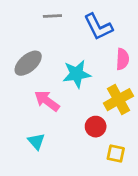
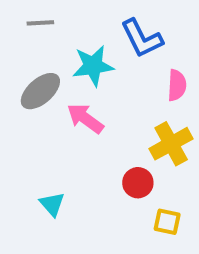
gray line: (52, 16) -> (40, 23), moved
cyan star: (77, 74) -> (93, 66), moved
pink arrow: (47, 101) -> (85, 118), moved

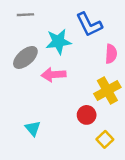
pink arrow: (85, 118) -> (54, 75), turned -40
yellow square: (167, 222) -> (105, 139), turned 35

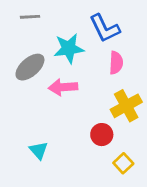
pink semicircle: (111, 54) -> (116, 63), moved

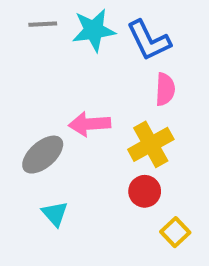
cyan star: (69, 48) -> (94, 30), moved
gray ellipse: (30, 67) -> (43, 155), moved
yellow cross: (126, 106) -> (151, 144), moved

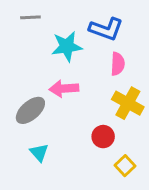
cyan star: (94, 30) -> (67, 46), moved
blue L-shape: (149, 40) -> (106, 29), turned -44
yellow cross: (151, 144) -> (128, 103), moved, turned -32

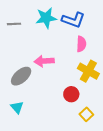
gray line: (30, 17) -> (14, 24), moved
cyan star: (67, 46) -> (46, 18), moved
cyan triangle: (39, 153) -> (17, 107), moved

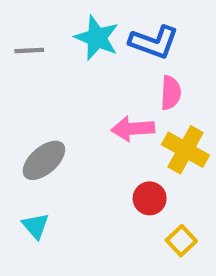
cyan star: (46, 18) -> (97, 38), turned 30
pink arrow: (44, 61) -> (133, 129), moved

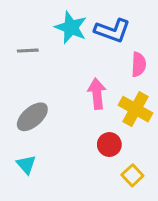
gray line: (29, 50) -> (28, 51), moved
pink semicircle: (171, 93) -> (139, 64), moved
pink arrow: (133, 129) -> (97, 94), turned 88

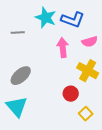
pink semicircle: (139, 64) -> (90, 42), turned 70
pink arrow: (97, 94) -> (63, 48), moved
cyan triangle: (26, 165) -> (17, 107), size x1.6

